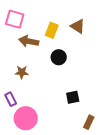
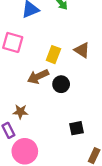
brown arrow: (29, 41) -> (38, 77), moved, turned -36
brown star: (22, 72) -> (20, 112), moved

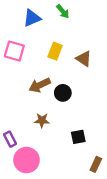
yellow rectangle: (53, 55) -> (55, 51), moved
brown star: (20, 112) -> (42, 120), moved

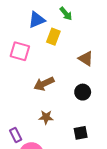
yellow rectangle: (55, 51) -> (53, 37), moved
black circle: (63, 93) -> (83, 92), moved

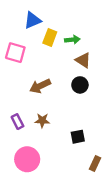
green arrow: (66, 14) -> (72, 40), moved, turned -56
black circle: (83, 92) -> (80, 85), moved
purple rectangle: (16, 135) -> (17, 122), moved

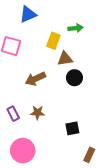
yellow rectangle: (50, 38) -> (53, 41), moved
green arrow: (72, 40) -> (76, 28), moved
brown triangle: (83, 60) -> (65, 59), moved, turned -42

